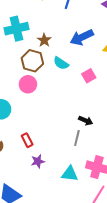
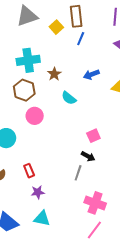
blue arrow: (82, 37) -> (91, 74), size x0.7
brown hexagon: (32, 61) -> (24, 90), moved
pink square: (89, 76) -> (93, 136), moved
cyan triangle: (70, 174) -> (42, 219), moved

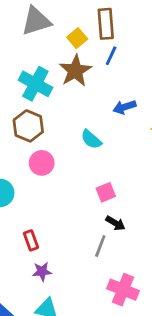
cyan cross: (28, 60) -> (35, 84), turned 35
brown star: (54, 74) -> (75, 71), moved, size x1.6
pink square: (93, 136) -> (106, 192), moved

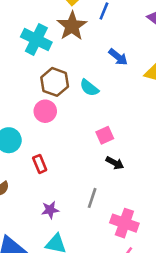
blue arrow: (124, 107) -> (118, 57), turned -120
brown hexagon: (28, 126) -> (55, 82), moved
red rectangle: (31, 240) -> (40, 164), moved
gray line: (100, 246) -> (92, 198), moved

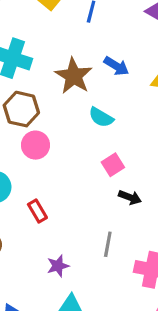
brown star: (72, 26) -> (74, 76), moved
brown hexagon: (55, 82) -> (21, 109), moved
cyan semicircle: (89, 88) -> (101, 117), moved

